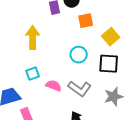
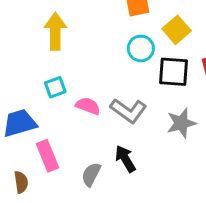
cyan circle: (79, 55) -> (141, 48), moved

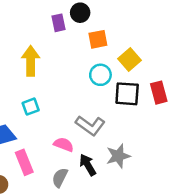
pink semicircle: (88, 106) -> (64, 145), moved
gray star: (181, 123) -> (118, 156), moved

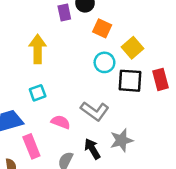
orange square: (98, 39) -> (102, 28), turned 36
pink semicircle: (64, 145) -> (61, 122), moved

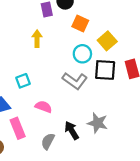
yellow arrow: (38, 49) -> (37, 39), moved, size x0.7
gray L-shape: (95, 111) -> (75, 81), moved
gray star: (122, 140) -> (98, 123), turned 30

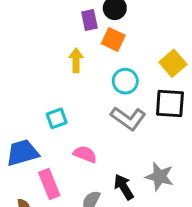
orange square: (80, 24) -> (113, 39), moved
cyan circle: (82, 54) -> (125, 81), moved

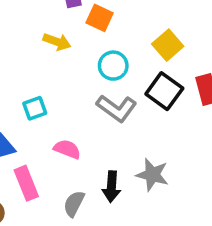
yellow arrow: (76, 60) -> (57, 42), turned 110
black square: (170, 104) -> (164, 91), turned 32
black arrow: (124, 187) -> (111, 187), turned -145

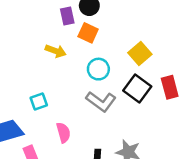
pink semicircle: (67, 149) -> (63, 133), turned 54

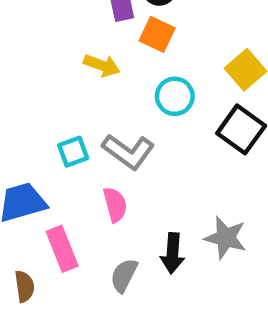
gray L-shape: (101, 101) -> (128, 152), moved

